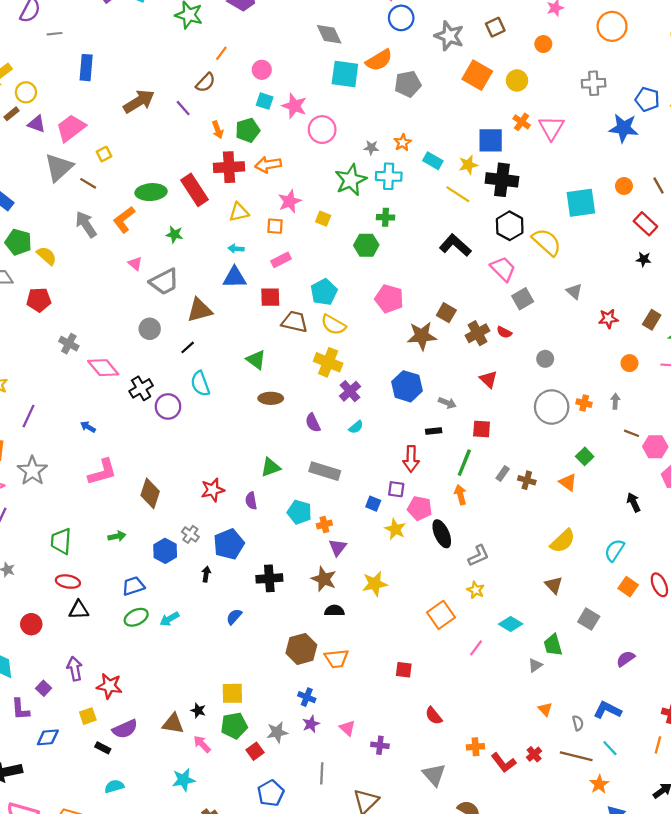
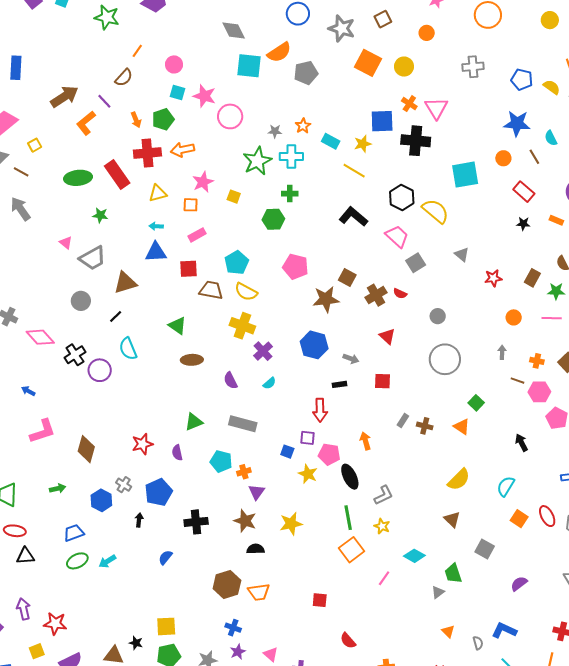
blue star: (624, 128) -> (517, 123), moved
black cross: (502, 180) -> (416, 141), moved
orange L-shape: (124, 220) -> (86, 123), moved
orange cross: (584, 403) -> (537, 361), moved
green line: (464, 463) -> (348, 518), moved, turned -30

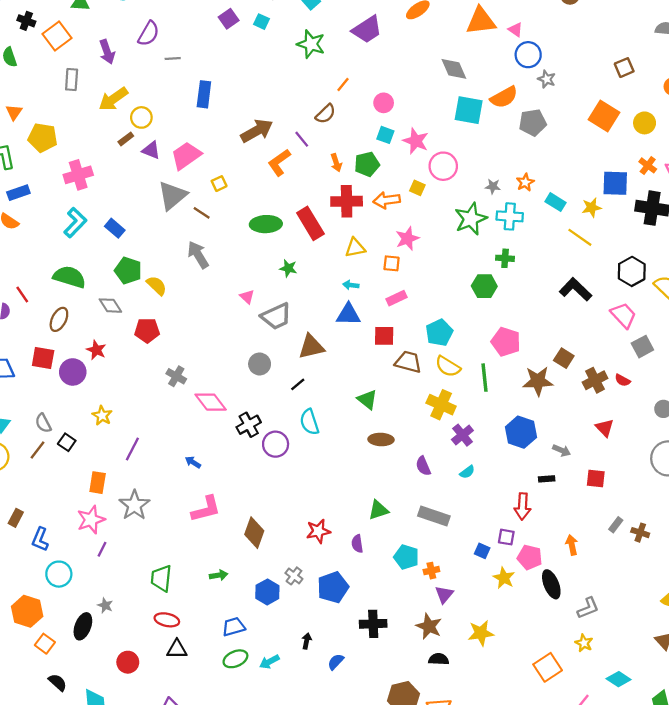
gray star: (342, 28) -> (547, 79), moved, size x0.6
yellow square: (234, 197) -> (417, 188), moved
green line: (348, 518) -> (485, 378), moved
black arrow: (139, 520) -> (307, 641), moved

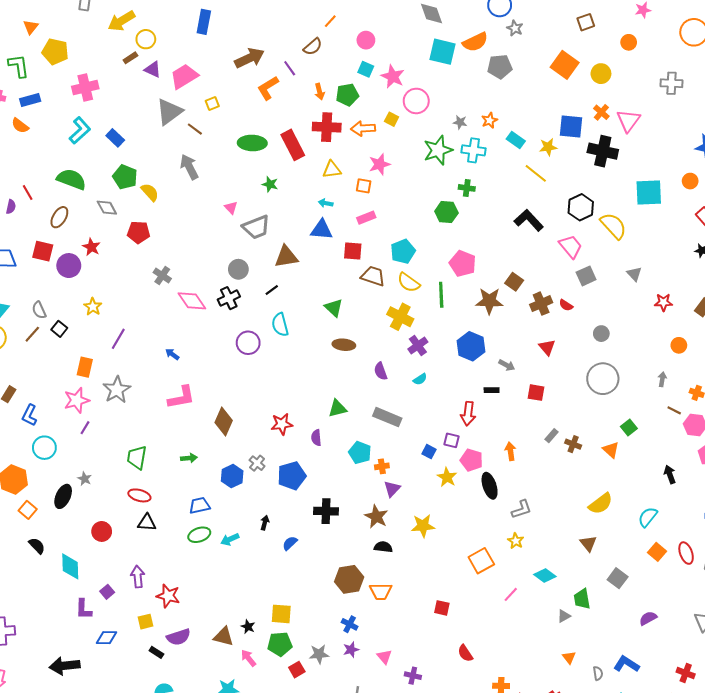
black cross: (249, 425) -> (229, 298), moved

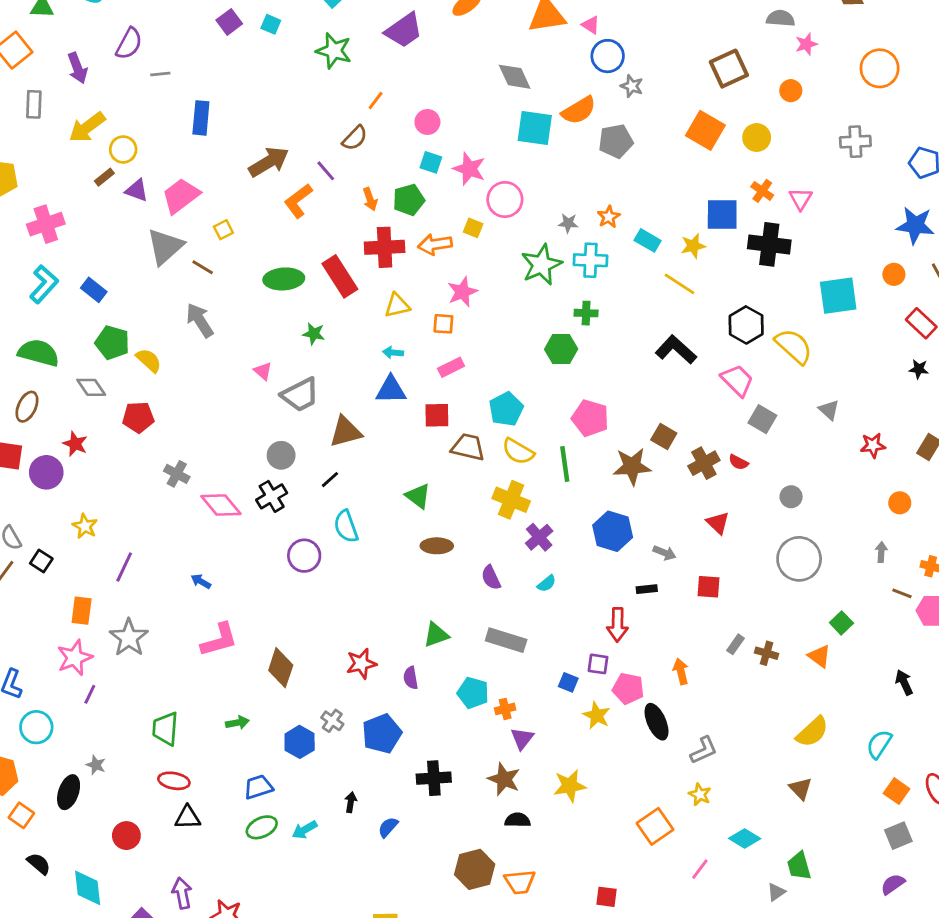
brown square: (586, 22) -> (729, 69), size x1.5
pink triangle: (628, 121) -> (801, 199), size x0.7
gray square: (586, 276) -> (762, 419), turned -30
gray square: (618, 578) -> (898, 836), moved, turned 36

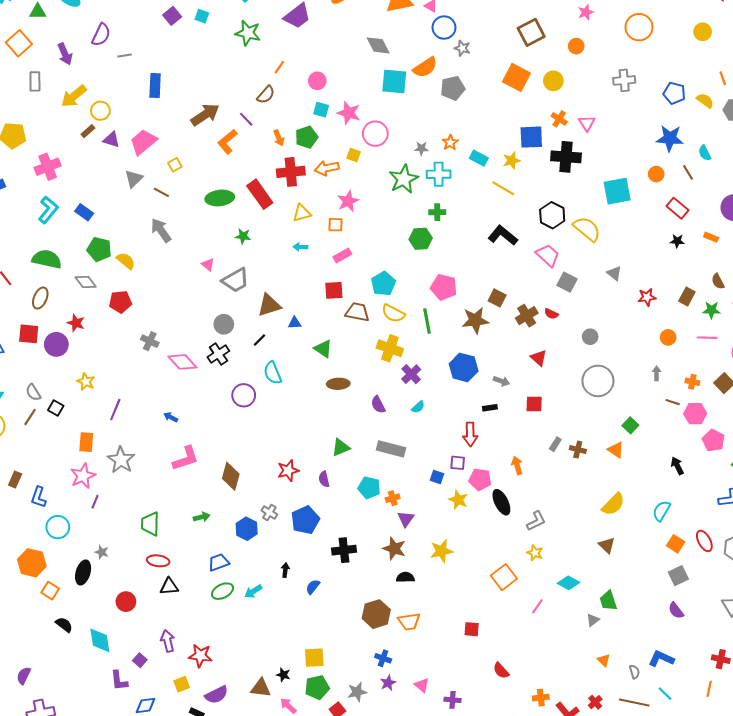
gray triangle: (165, 247) -> (134, 179), size x0.7
blue triangle: (391, 390) -> (295, 323), moved, size x0.6
purple semicircle: (893, 884) -> (676, 610), turned -90

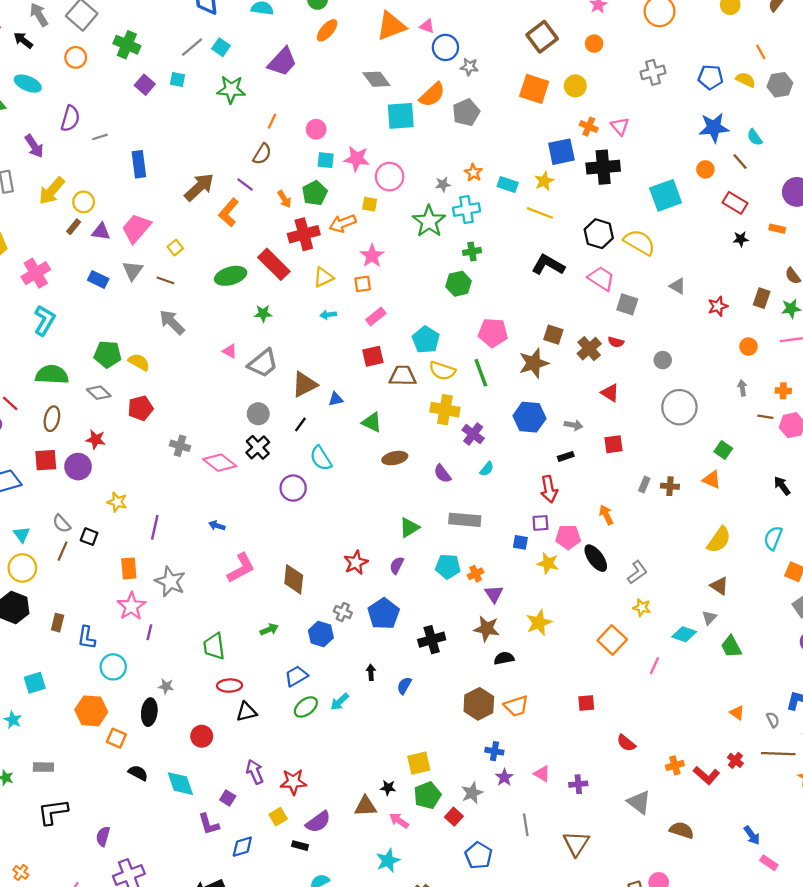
blue rectangle: (84, 212) -> (98, 279), moved
purple semicircle: (324, 479) -> (397, 565), turned 49
gray triangle: (593, 620) -> (709, 618), moved

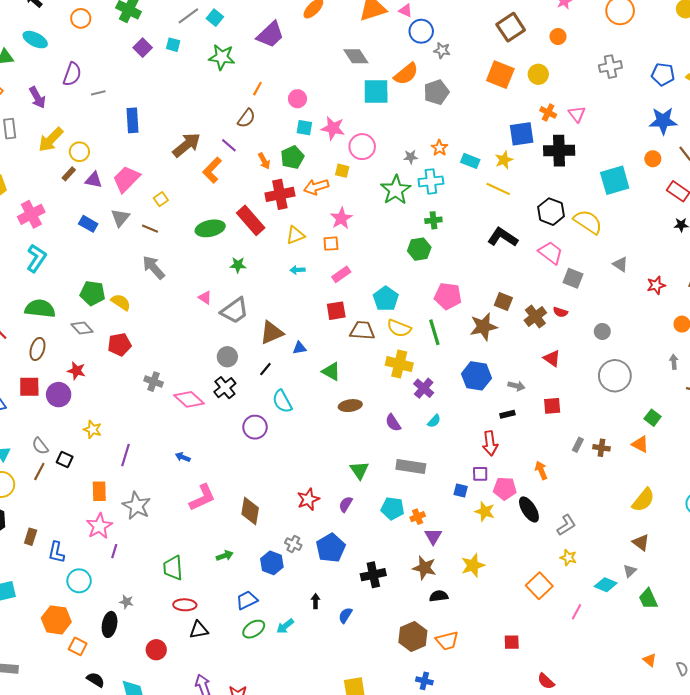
green triangle: (409, 527) -> (359, 470), turned -36

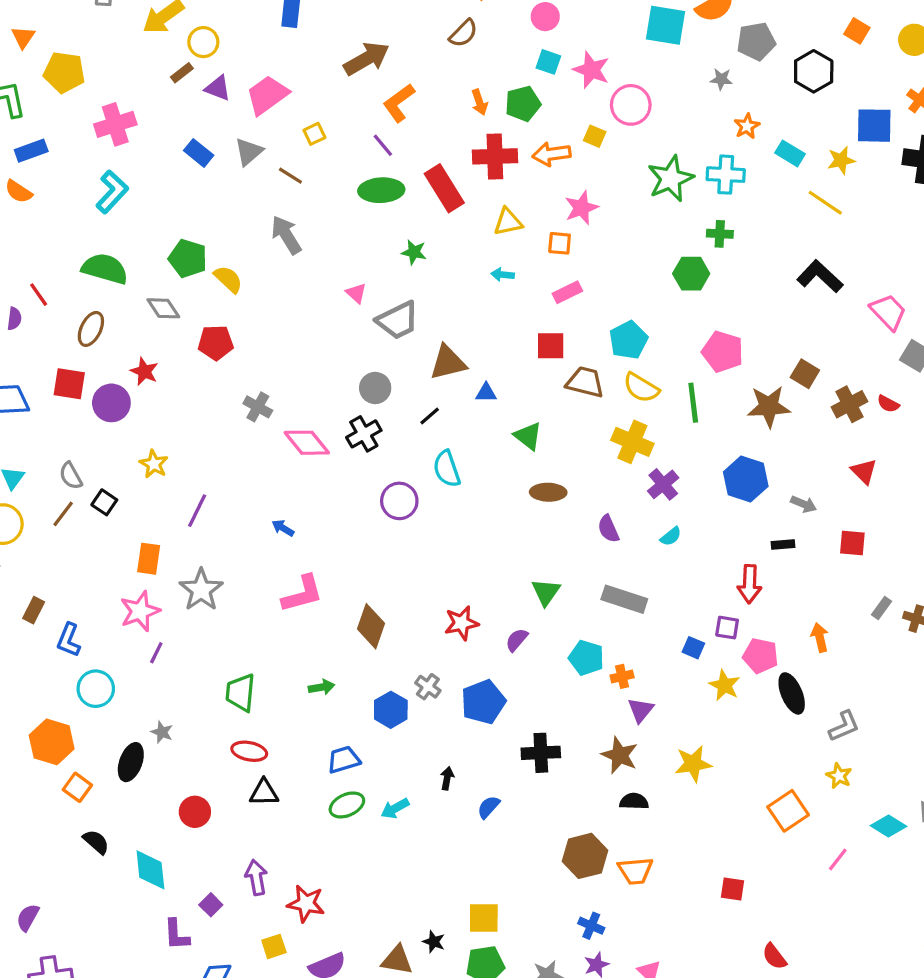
orange square: (500, 75) -> (857, 31), size x0.6
purple line: (229, 145) -> (383, 145), moved
gray star: (411, 157) -> (721, 79), moved
black hexagon: (551, 212) -> (814, 71), moved

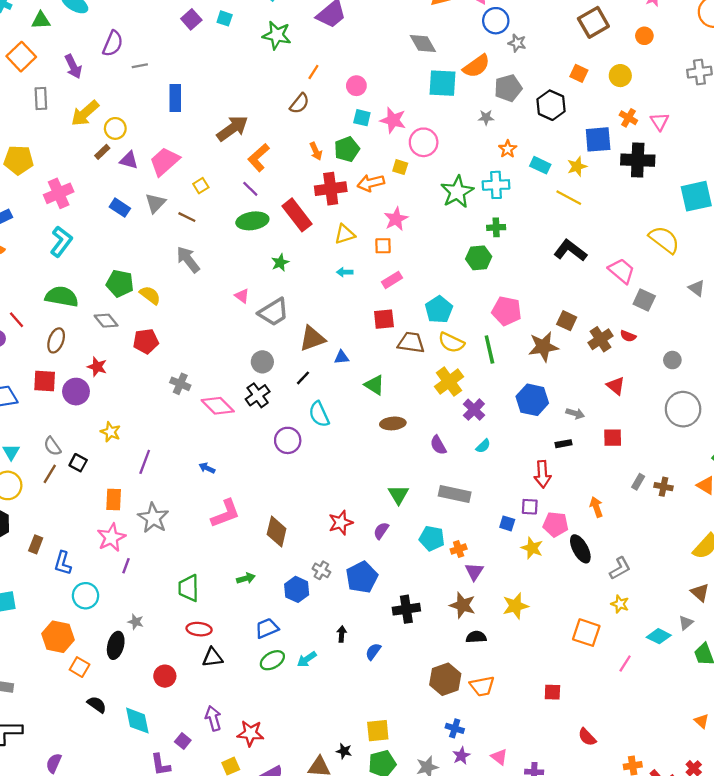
green star: (414, 252) -> (280, 263), turned -30
yellow cross: (632, 442) -> (449, 382), turned 36
orange square: (788, 811) -> (586, 633), turned -32

